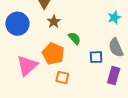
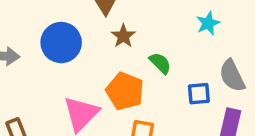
cyan star: (114, 17) -> (208, 23), moved

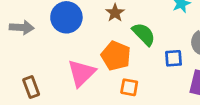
green semicircle: (160, 63) -> (144, 34), size x1.4

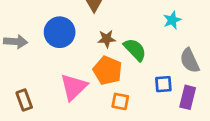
brown star: (115, 13) -> (107, 39), moved, turned 30
blue square: (173, 58) -> (163, 84), moved

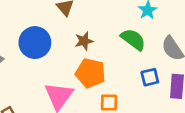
green semicircle: (135, 50) -> (133, 39), moved

